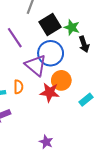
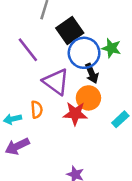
green star: (72, 27) -> (111, 48), moved
black arrow: (84, 44) -> (92, 73), moved
blue circle: (51, 53) -> (84, 53), moved

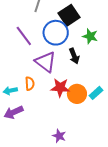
black square: (70, 31) -> (69, 15), moved
blue circle: (84, 53) -> (56, 33), moved
orange circle: (88, 98) -> (77, 94), moved

